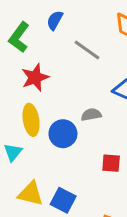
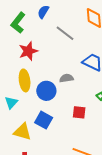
blue square: (63, 200) -> (44, 120), moved

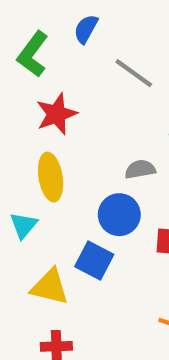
blue circle: (46, 91) -> (119, 215), moved

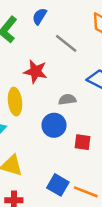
red star: (57, 114) -> (36, 72), moved, turned 30
blue square: (94, 260) -> (58, 185), moved

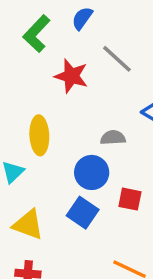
red star: (36, 72) -> (71, 76), moved
blue square: (58, 185) -> (83, 213), moved

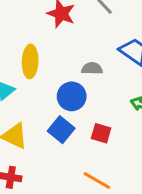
red square: (130, 199) -> (101, 133), moved

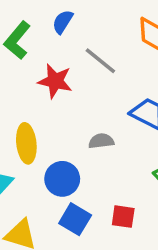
blue circle: (72, 96) -> (62, 179), moved

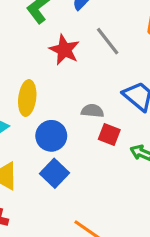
red square: (123, 217) -> (109, 134), moved

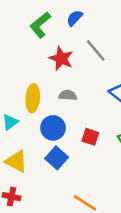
gray semicircle: (92, 111) -> (68, 95), moved
red square: (109, 134) -> (90, 137), moved

